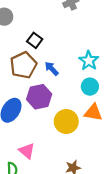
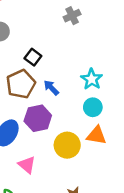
pink triangle: (27, 151) -> (27, 165), moved

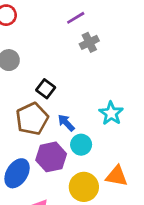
cyan circle: (93, 107) -> (81, 145), moved

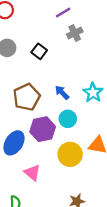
black square: (46, 89) -> (39, 51), moved
blue arrow: (66, 123) -> (62, 93), moved

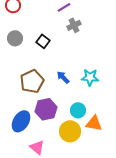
cyan star: (93, 93) -> (90, 77), turned -30
cyan circle: (68, 119) -> (78, 110), moved

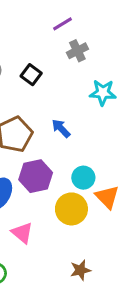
cyan star: (90, 77) -> (103, 93), moved
orange triangle: (94, 123) -> (107, 197), turned 36

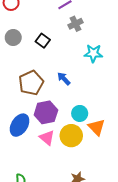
pink triangle: (22, 233) -> (47, 138), moved

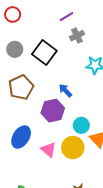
black square: (43, 41) -> (44, 52), size x1.6
brown pentagon: (31, 83) -> (21, 87), moved
purple hexagon: (46, 112) -> (53, 111), moved

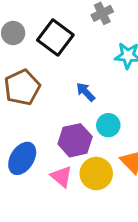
purple hexagon: (53, 111) -> (75, 140), moved
cyan circle: (81, 125) -> (108, 125), moved

